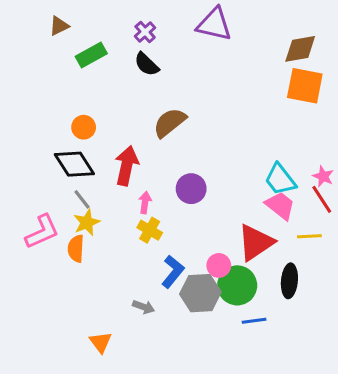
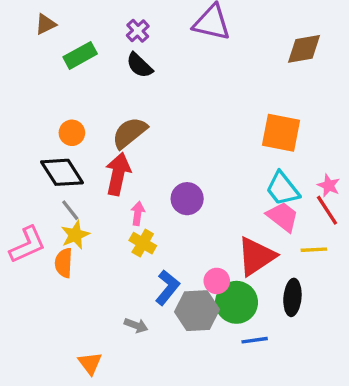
orange square: (305, 86) -> (281, 133), moved
brown semicircle: (170, 123) -> (130, 133), moved

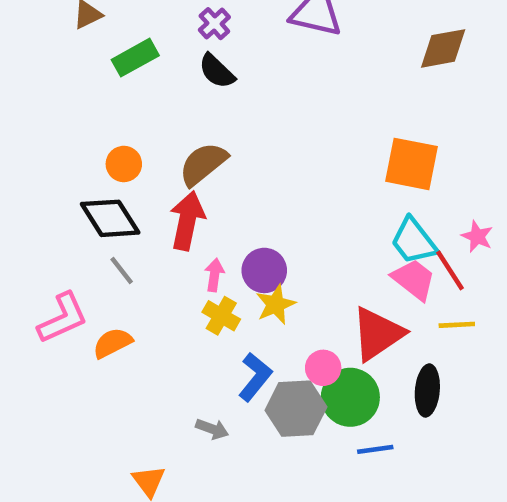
purple circle: (187, 199) -> (264, 270), moved
red line: (327, 210) -> (450, 270), moved
yellow star: (75, 235) -> (276, 304), moved
orange semicircle: (64, 263) -> (113, 343), turned 60

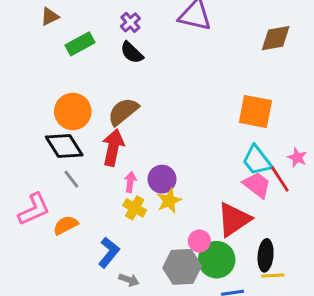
orange circle: (124, 164) -> (73, 112), size x1.6
yellow line: (457, 325) -> (273, 276), moved
blue L-shape: (255, 377) -> (109, 252), moved

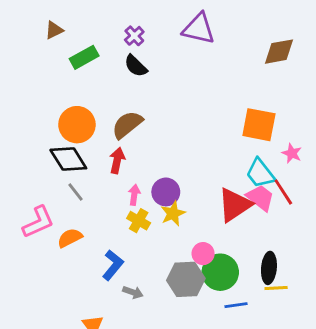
red arrow: (113, 147) -> (117, 160), size x0.7
pink star: (297, 158) -> (292, 153), moved
red triangle: (234, 219) -> (235, 205), moved

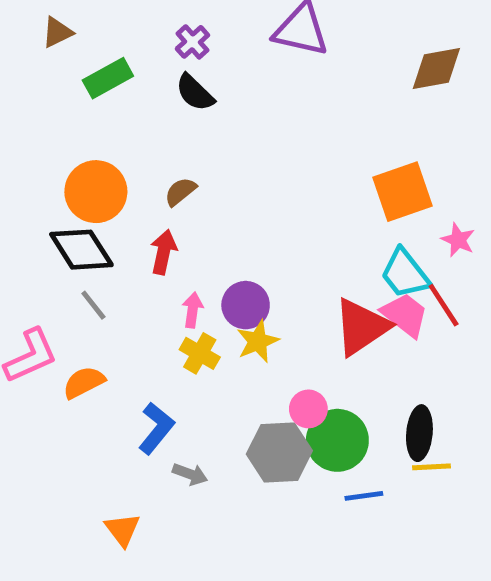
brown semicircle: (127, 125) -> (180, 192), size x0.6
orange square: (259, 125) -> (403, 192), turned -30

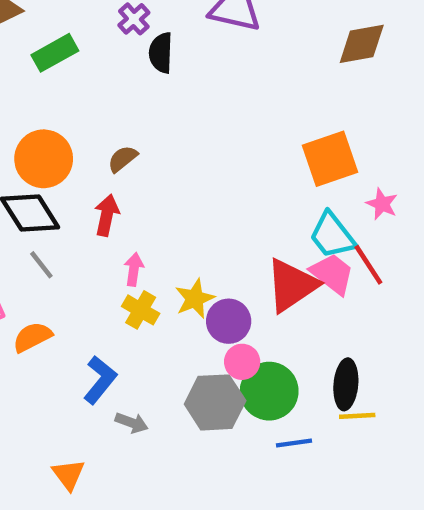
black semicircle: (195, 93) -> (161, 53), moved, turned 48
purple circle: (246, 305) -> (229, 321), moved

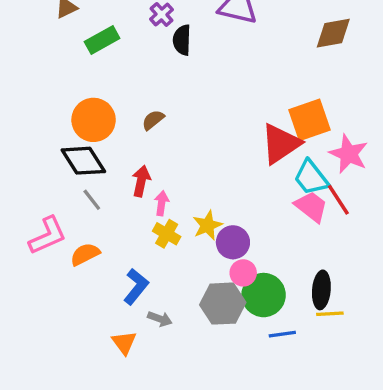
pink star: (382, 204) -> (349, 154), size x1.6
red arrow: (107, 215) -> (141, 181), moved
red triangle: (292, 285) -> (281, 144), moved
orange triangle: (68, 475) -> (124, 343), moved

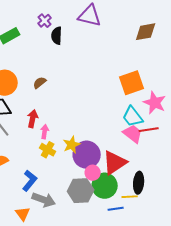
red triangle: (281, 144) -> (115, 163), moved
red line: (338, 200) -> (149, 130), turned -66
purple circle: (233, 242) -> (87, 155), size x1.4
yellow line: (330, 314) -> (130, 197), moved
gray arrow: (160, 319) -> (44, 200), size x1.6

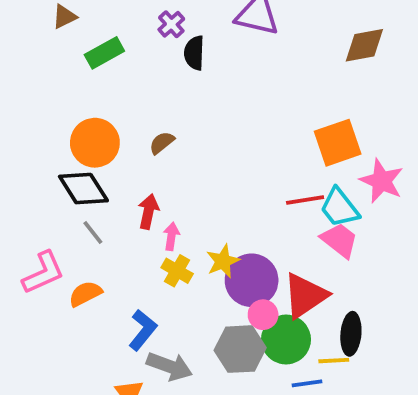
red line: (149, 130) -> (305, 200), moved

